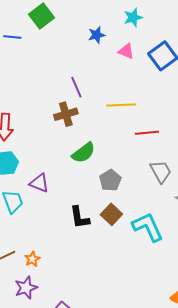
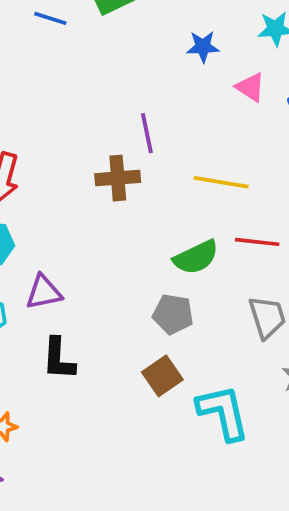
green semicircle: (84, 153) -> (196, 257), moved
gray pentagon: (110, 180) -> (173, 314), turned 30
purple triangle: (39, 183) -> (44, 292), turned -45
black L-shape: (80, 217) -> (58, 359), moved

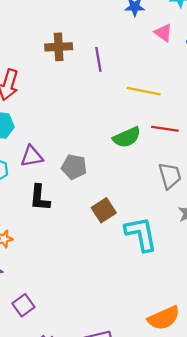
brown cross: (118, 178) -> (59, 47), moved
gray pentagon: (173, 314) -> (74, 167), moved

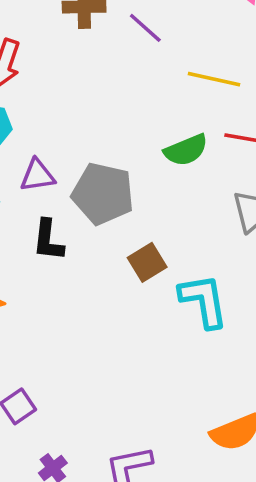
purple line: (98, 59) -> (145, 28), turned -40
gray pentagon: (74, 167) -> (103, 194), size x1.6

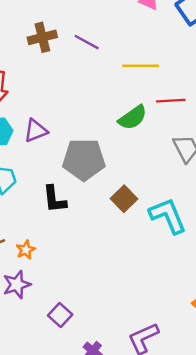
purple triangle: (37, 175) -> (36, 131), moved

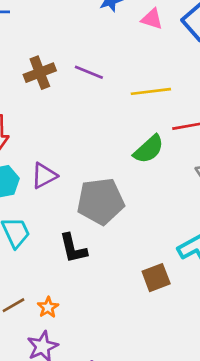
brown square: (124, 199) -> (156, 278), moved, turned 30

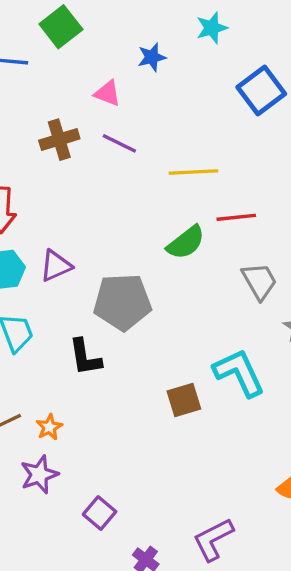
pink triangle: (152, 19) -> (107, 93), moved

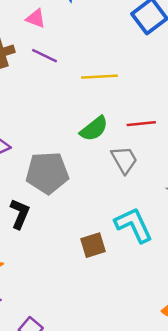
red line: (236, 217) -> (141, 124), moved
gray trapezoid: (259, 281) -> (124, 160), moved
black L-shape: (85, 357) -> (20, 214), turned -148

